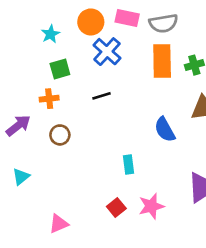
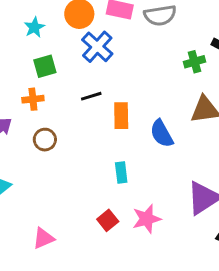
orange rectangle: (162, 61) -> (121, 116), moved, size x0.7

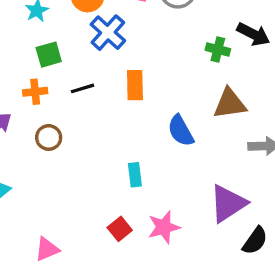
green cross: (195, 62) -> (218, 49), turned 30
black line: (91, 96) -> (82, 88), moved
orange rectangle: (121, 116) -> (135, 85), moved

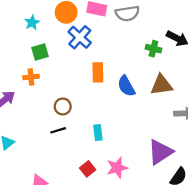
black line: (82, 88) -> (58, 130), moved
blue semicircle: (181, 131) -> (126, 86), moved
brown circle: (49, 137) -> (63, 106), moved

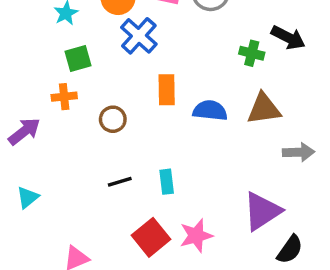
blue semicircle: (126, 86) -> (210, 111), turned 125
brown circle: (63, 106) -> (113, 119), moved
black line: (58, 130) -> (120, 182), moved
red square: (88, 169) -> (151, 237), size x1.5

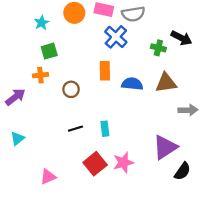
blue cross: (139, 36) -> (116, 37), moved

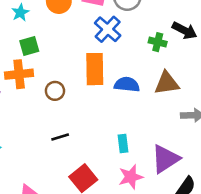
orange rectangle: (105, 71) -> (95, 69), size x1.4
orange cross: (40, 75) -> (19, 74), size x1.5
cyan rectangle: (105, 129) -> (123, 143), moved
pink star: (123, 163) -> (131, 177), moved

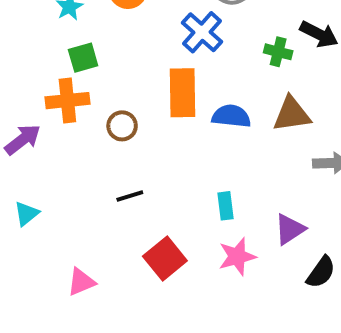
purple triangle: (165, 159) -> (290, 229), size x0.7

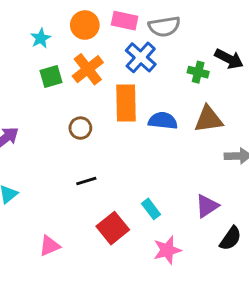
orange cross: (67, 101) -> (88, 69), moved, turned -32
cyan rectangle: (225, 206) -> (151, 209), moved, turned -30
pink star: (237, 257) -> (167, 250), moved

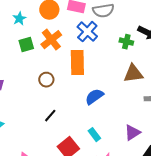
blue semicircle: (163, 121) -> (94, 97), moved, turned -42
black line: (86, 181) -> (50, 116), turned -32

